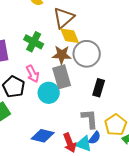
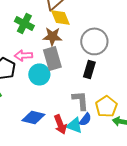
gray circle: (87, 54) -> (94, 41), moved
pink arrow: (33, 74) -> (23, 55), turned 114

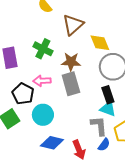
yellow diamond: (60, 17) -> (100, 43), moved
black rectangle: (89, 69) -> (108, 95), turned -36
cyan circle: (39, 74) -> (43, 115), moved
cyan triangle: (74, 125) -> (108, 109), moved

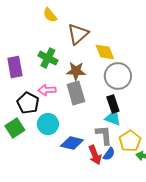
blue diamond: (52, 143) -> (72, 143), moved
red arrow: (79, 150) -> (95, 155), moved

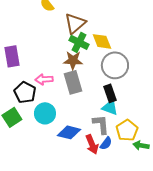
green cross: (48, 58) -> (79, 42), moved

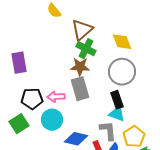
yellow diamond: (102, 41) -> (122, 42), moved
pink arrow: (44, 79) -> (56, 97), moved
black pentagon: (25, 92) -> (32, 99), turned -30

